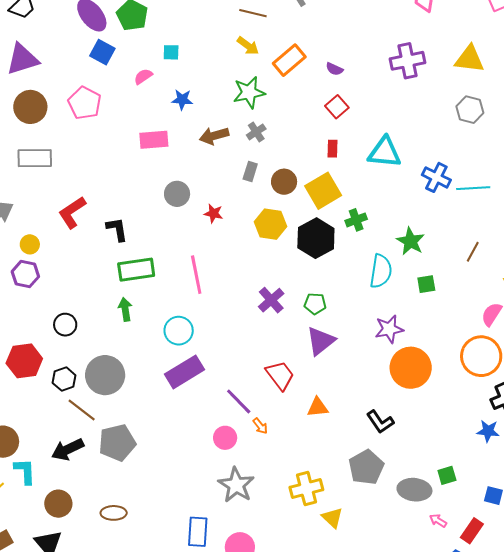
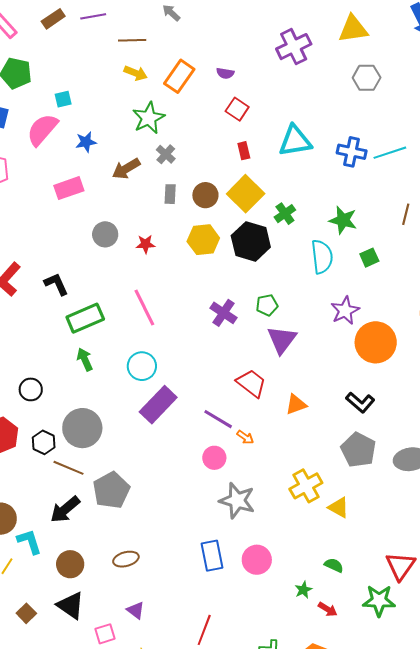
pink semicircle: (143, 76) -> (42, 130), size x1.8

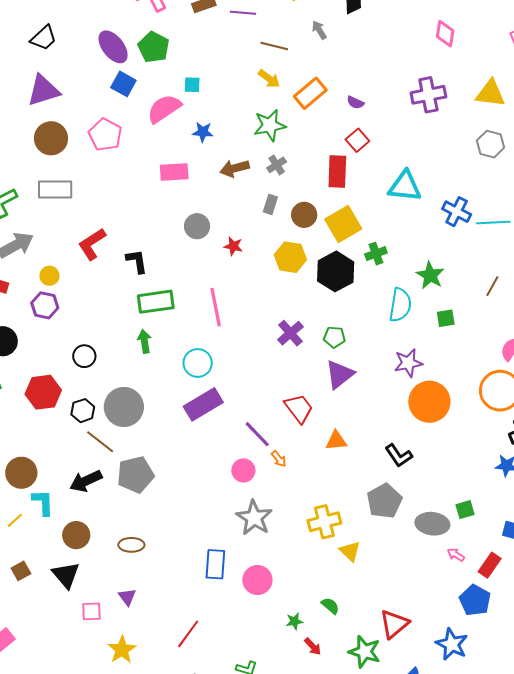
red rectangle: (244, 151) -> (337, 171), moved, size x1.8

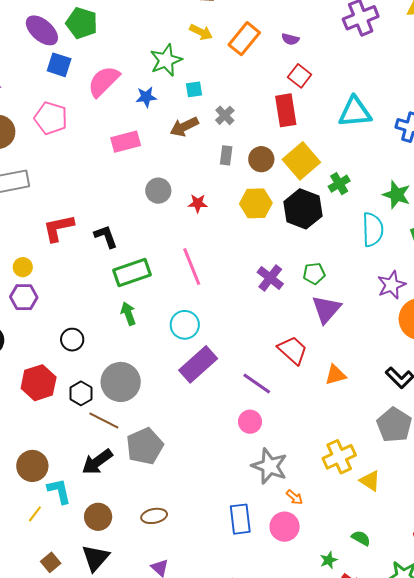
cyan square: (192, 85) -> (194, 89), moved
green star: (270, 125) -> (166, 60), moved
red L-shape: (92, 244) -> (58, 228), turned 32
orange arrow: (279, 459) -> (295, 497), moved
black triangle: (66, 575) -> (95, 558), turned 32

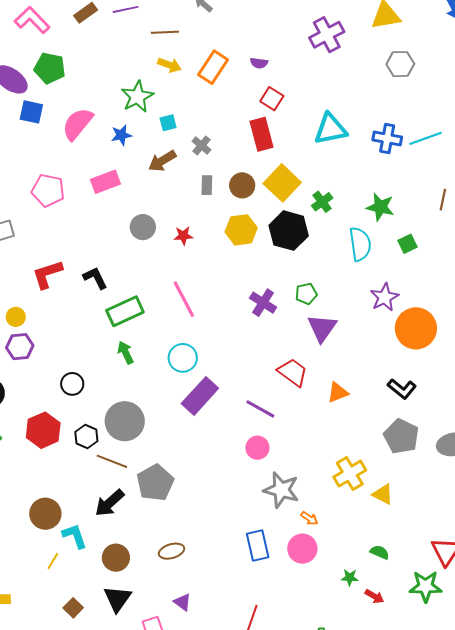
pink pentagon: (51, 118) -> (48, 190), moved
green star: (329, 560) -> (350, 577), turned 30

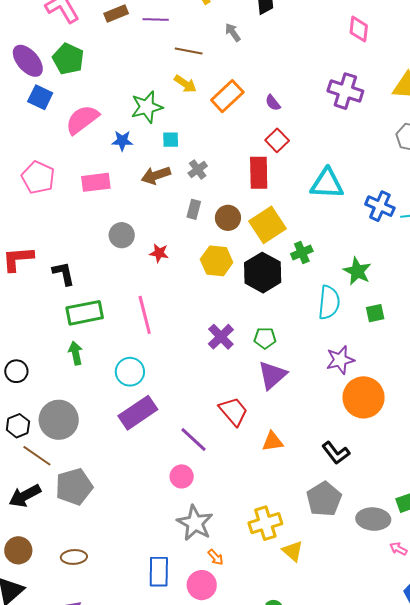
purple cross: (327, 35) -> (345, 91), turned 32
purple semicircle: (259, 63) -> (273, 103), turned 30

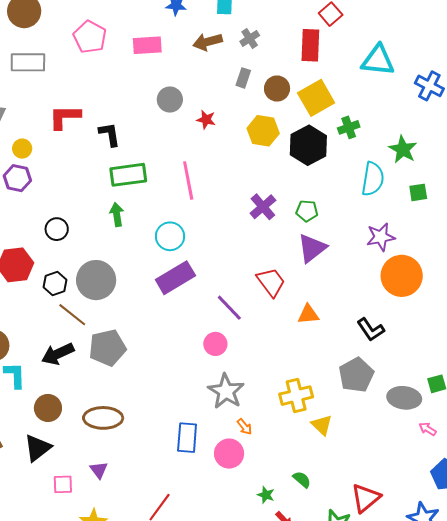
brown ellipse: (74, 557) -> (103, 418), size x1.5

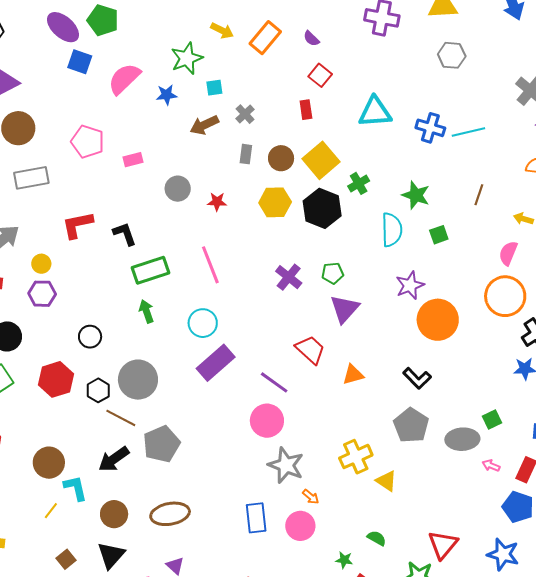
pink rectangle: (147, 45) -> (133, 160), moved, size x0.7
red rectangle: (310, 45) -> (306, 110), size x0.6
pink circle: (215, 344) -> (267, 421), size x1.4

